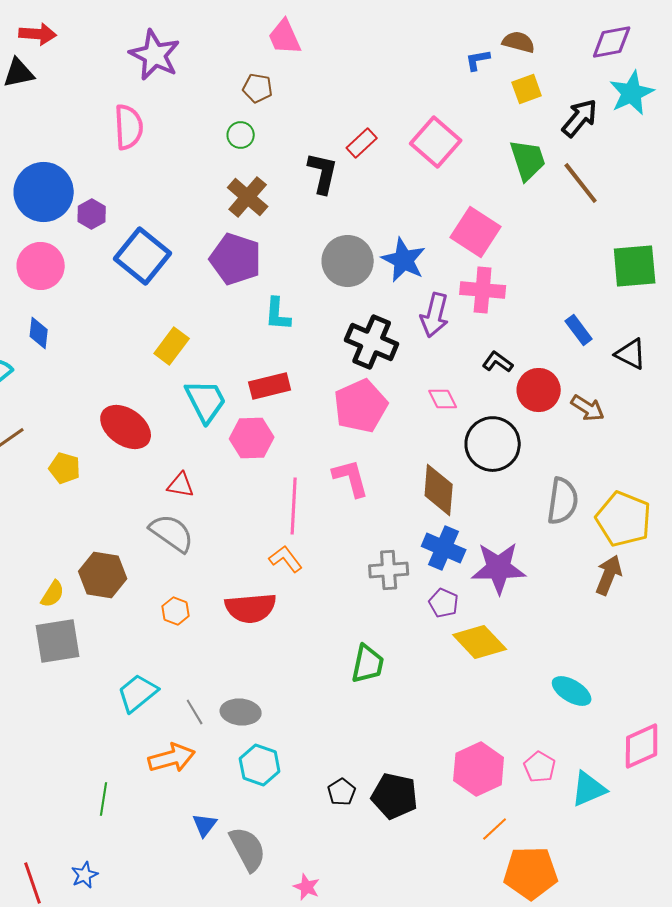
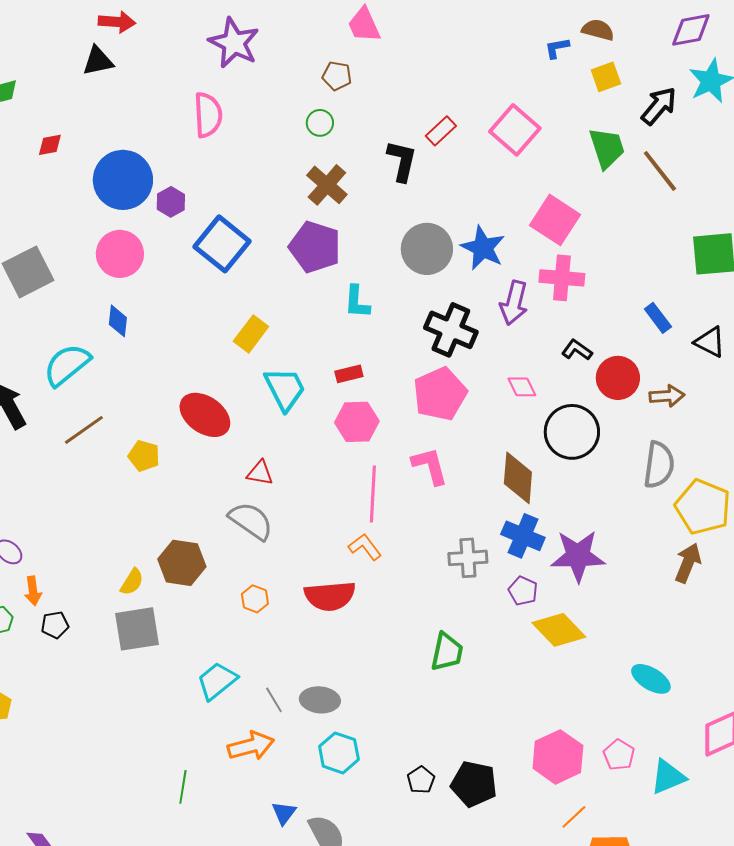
red rectangle: (270, 386) -> (349, 374), size x0.7
brown arrow: (588, 408) -> (667, 396), turned -36
pink hexagon: (252, 438) -> (357, 422), moved
gray semicircle: (563, 501) -> (659, 465), moved

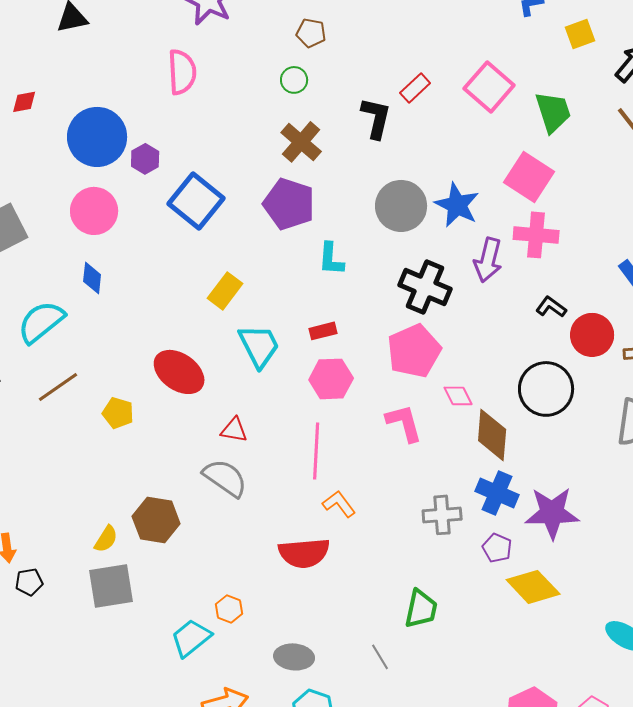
green trapezoid: (607, 148) -> (553, 112), moved
pink diamond: (522, 387) -> (458, 396), moved
pink line: (373, 494) -> (316, 451), moved
orange hexagon: (255, 599) -> (229, 609), moved
gray line: (274, 700) -> (380, 657), moved

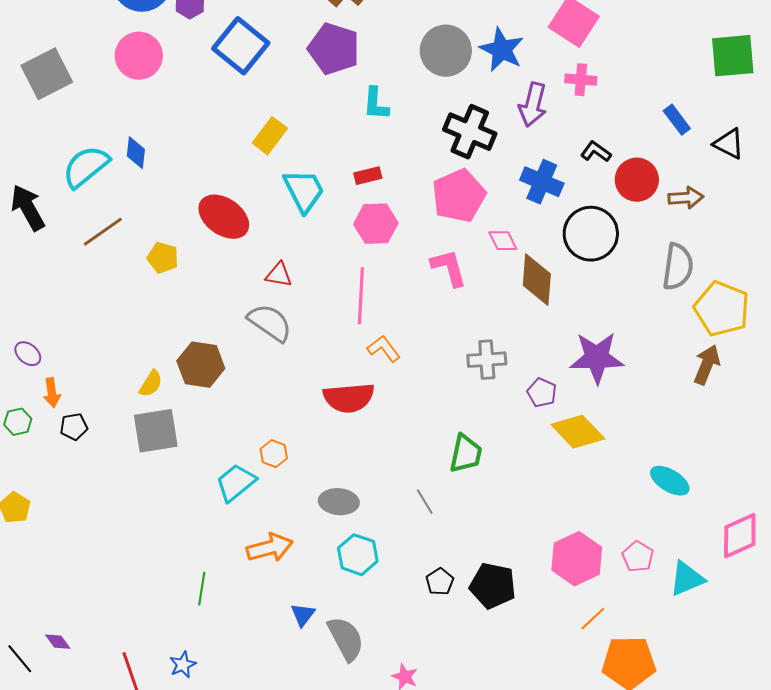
pink cross: (536, 235) -> (581, 80), size x0.7
blue diamond: (92, 278) -> (136, 153), moved
blue cross: (497, 493) -> (542, 182), moved

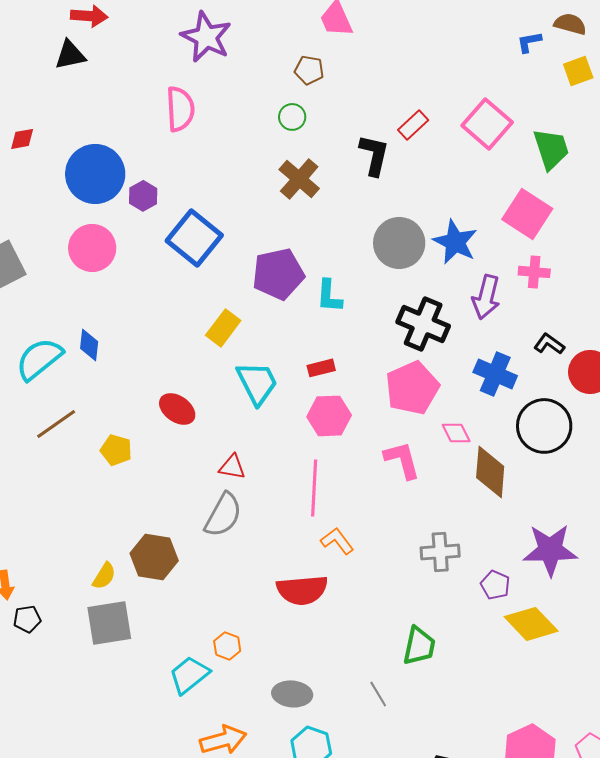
purple pentagon: (334, 49) -> (278, 274), moved, turned -30
red ellipse: (224, 217) -> (177, 409), size x0.7
gray semicircle: (270, 323) -> (223, 515), turned 84

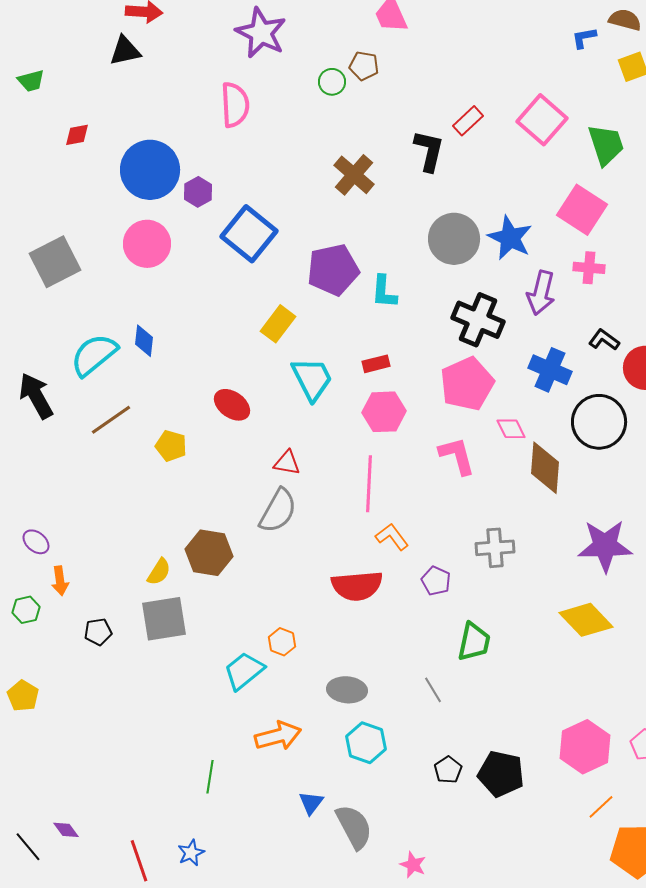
green circle: (292, 117) -> (332, 82), moved
purple pentagon: (495, 585) -> (436, 581), moved
black pentagon: (27, 619) -> (98, 632), moved

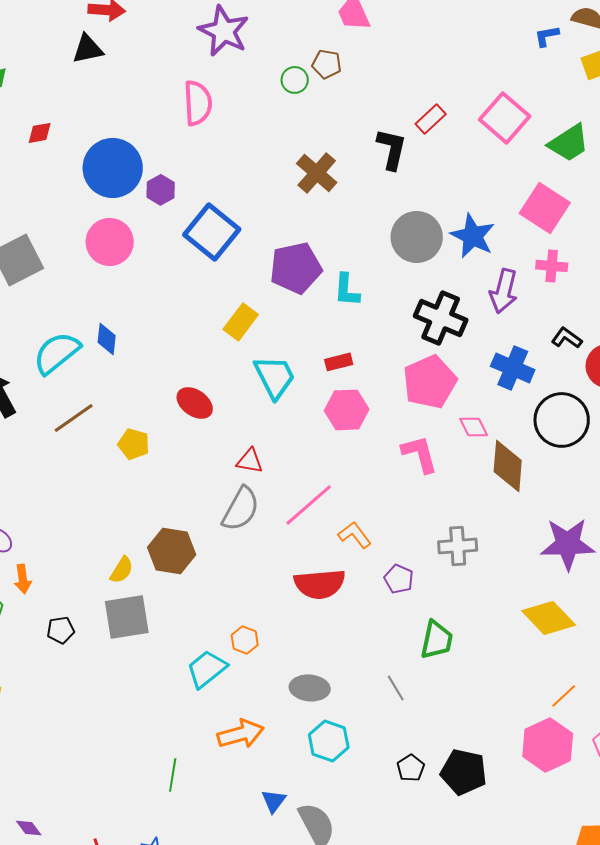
green trapezoid: (606, 145) -> (569, 143), turned 75
pink line: (369, 484) -> (309, 505), moved, turned 46
orange line: (601, 807) -> (564, 696), moved

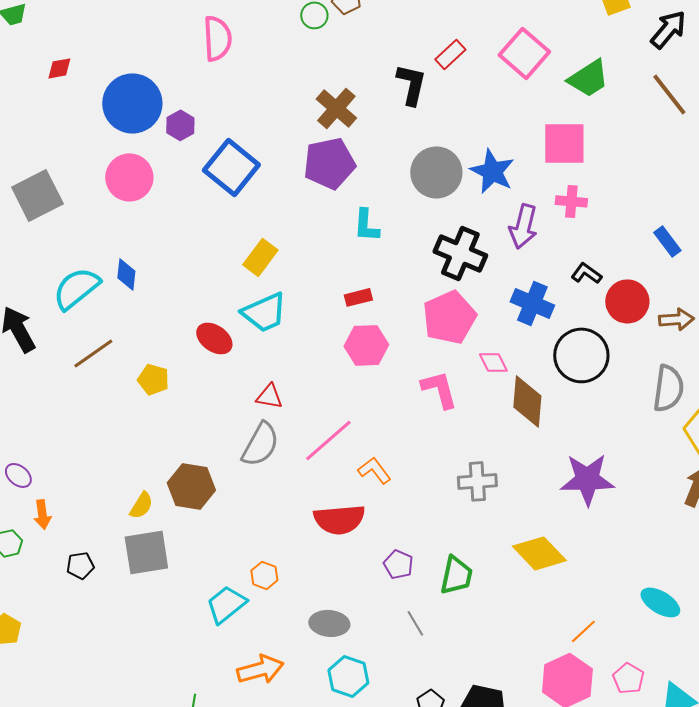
pink square: (545, 208) -> (564, 143), turned -33
purple pentagon: (296, 268) -> (329, 163), moved
cyan trapezoid: (275, 377) -> (264, 312), moved, turned 93
purple pentagon: (399, 579) -> (398, 564), moved
yellow diamond: (549, 618) -> (539, 553), moved

